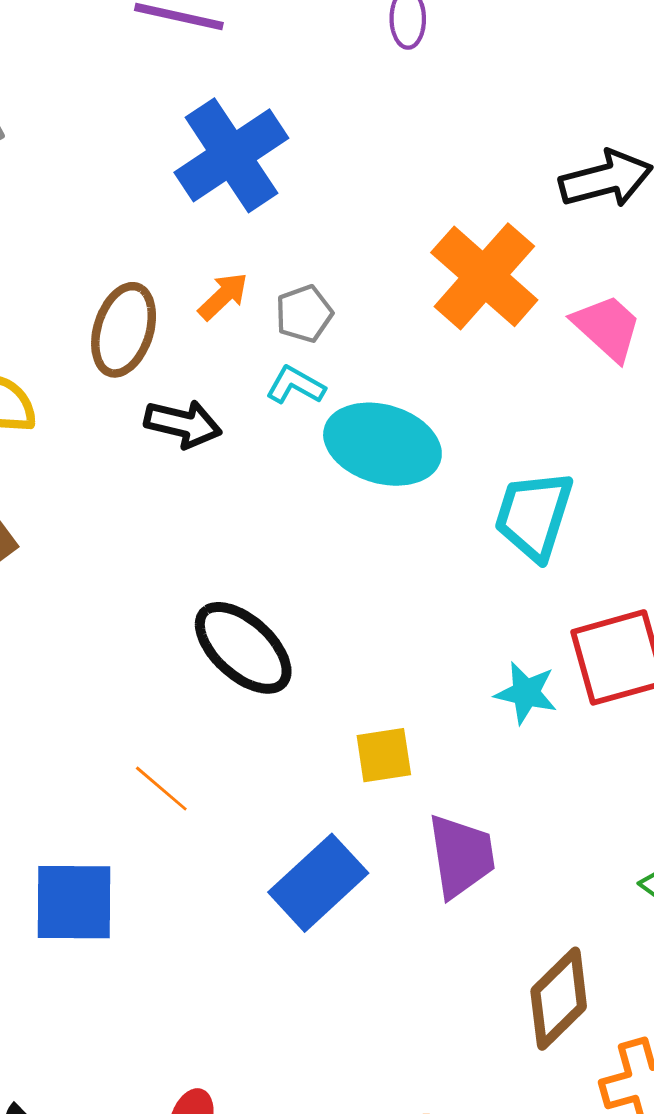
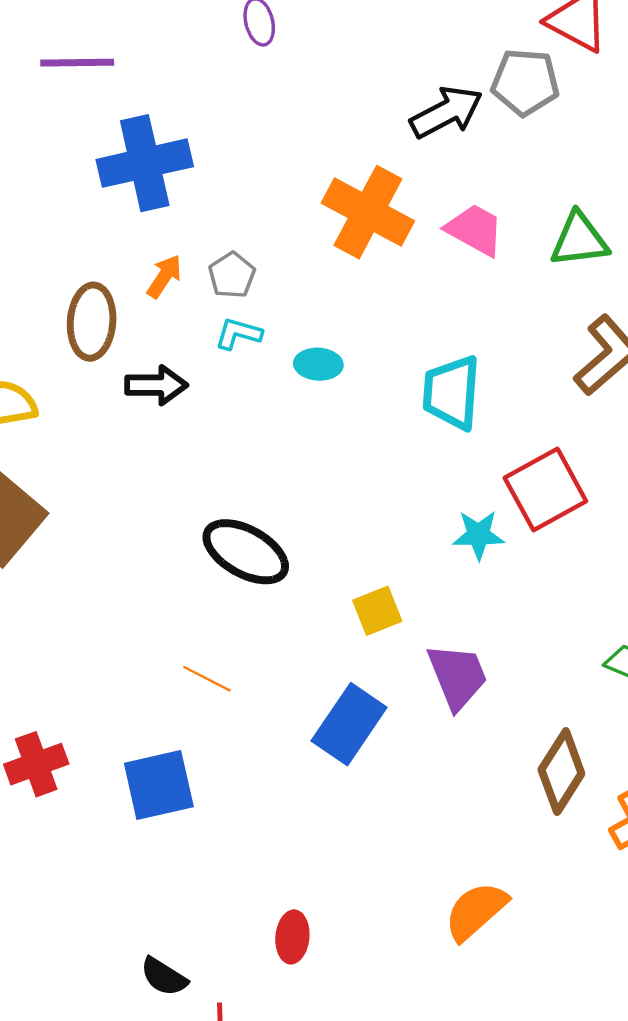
blue cross: (231, 155) -> (145, 163), turned 34
cyan ellipse: (382, 444) -> (318, 364), size x0.5

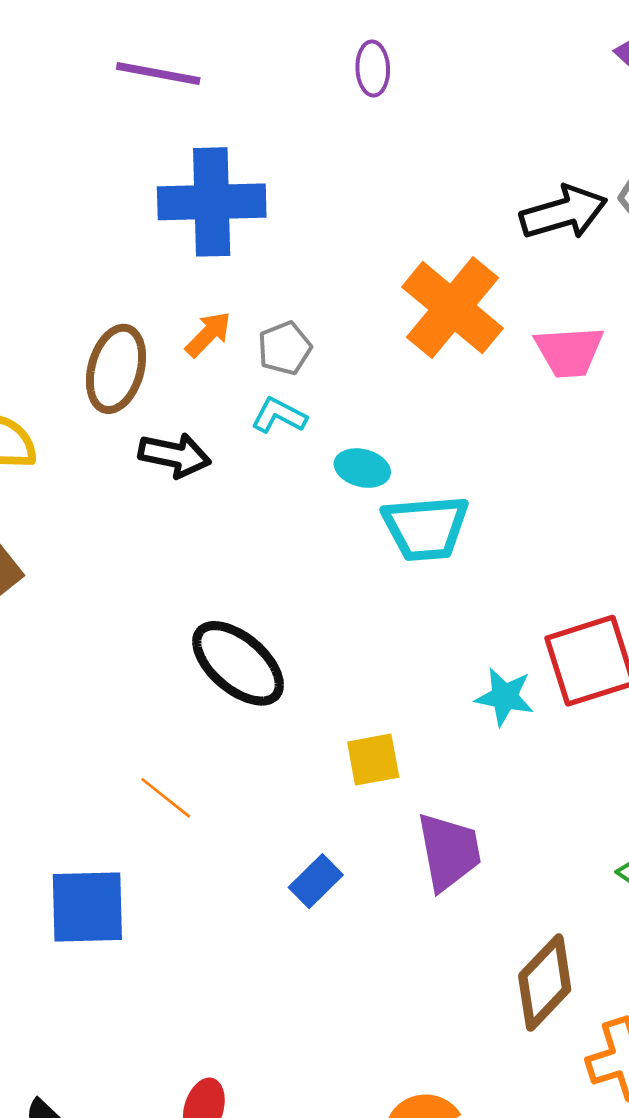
pink trapezoid: (475, 230) -> (569, 352), turned 136
cyan trapezoid: (452, 392) -> (426, 528), moved, turned -110
blue rectangle: (349, 724) -> (316, 881), size x0.6

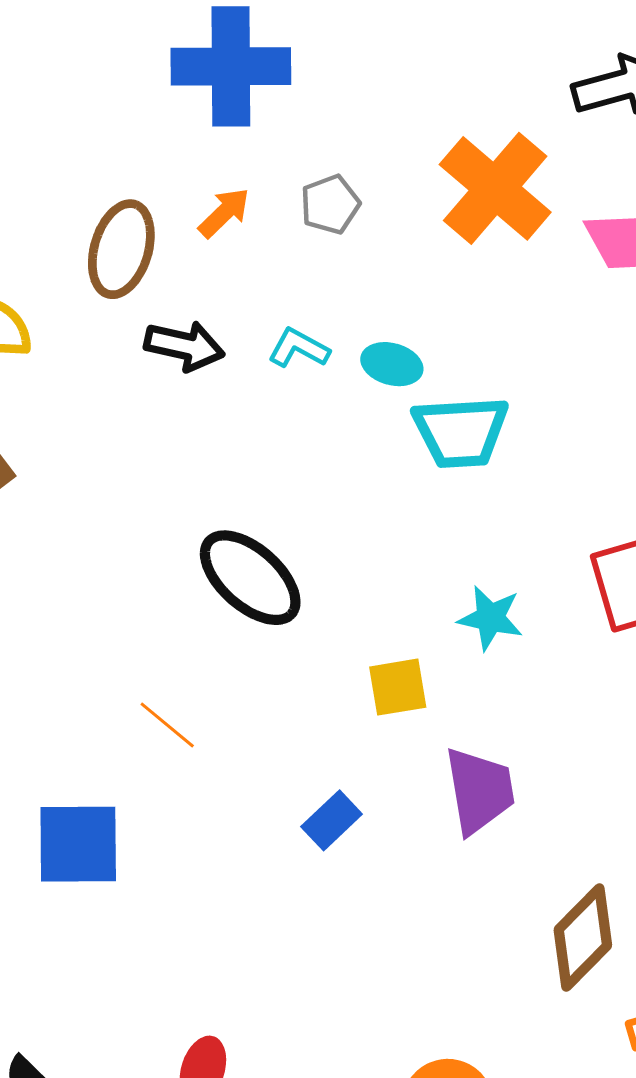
gray pentagon: (285, 348) -> (330, 204), moved
cyan L-shape: (279, 416) -> (299, 348), moved
cyan star: (505, 697) -> (490, 618), moved

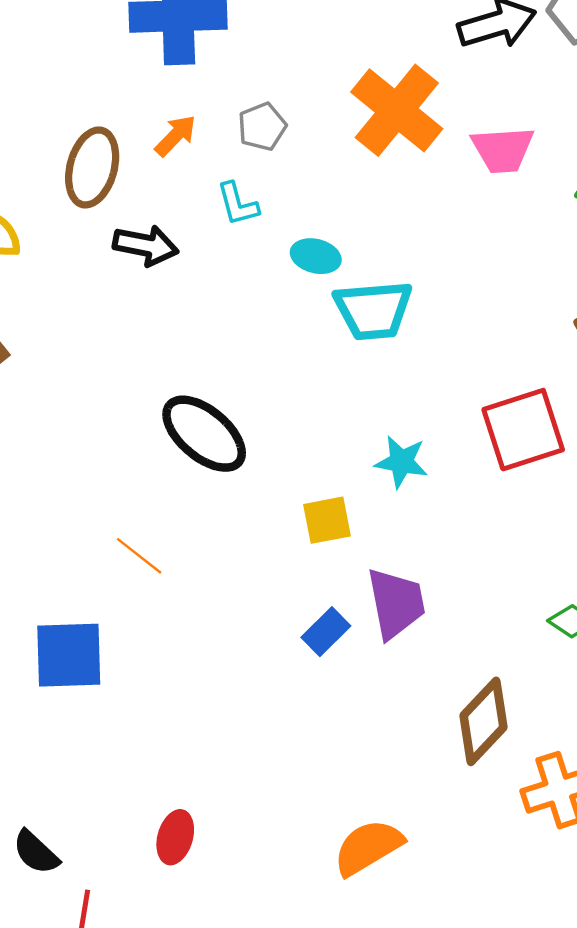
cyan L-shape: (299, 348) -> (238, 204), moved, turned -132
blue rectangle: (332, 820) -> (326, 632), moved

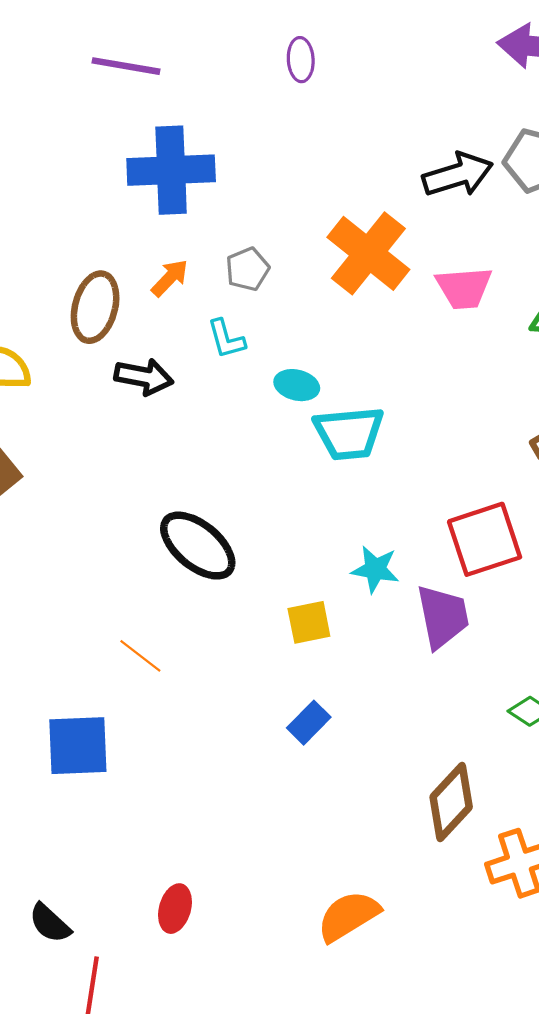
purple trapezoid: (396, 603) -> (443, 616), moved

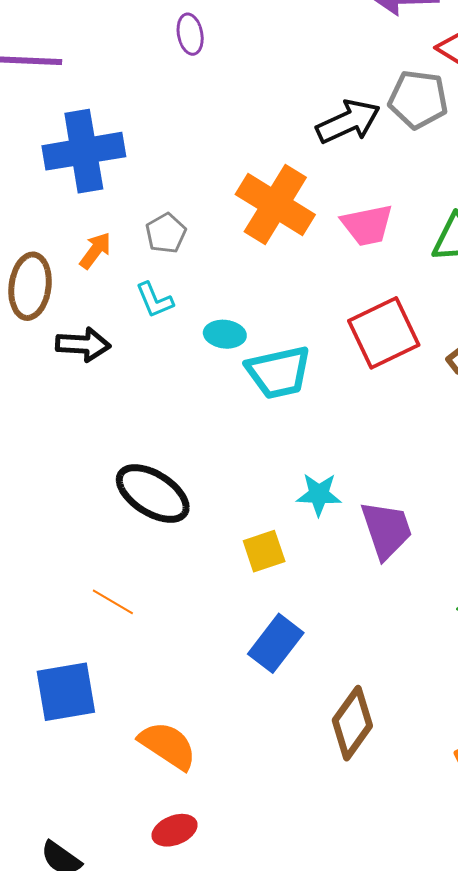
red square: (485, 539) -> (384, 333), moved
blue rectangle: (309, 723) -> (276, 643), size x1.4
brown diamond: (451, 802) -> (352, 723), moved
red ellipse: (175, 909) -> (175, 830), turned 60
orange semicircle: (348, 916) -> (168, 745), moved, turned 72

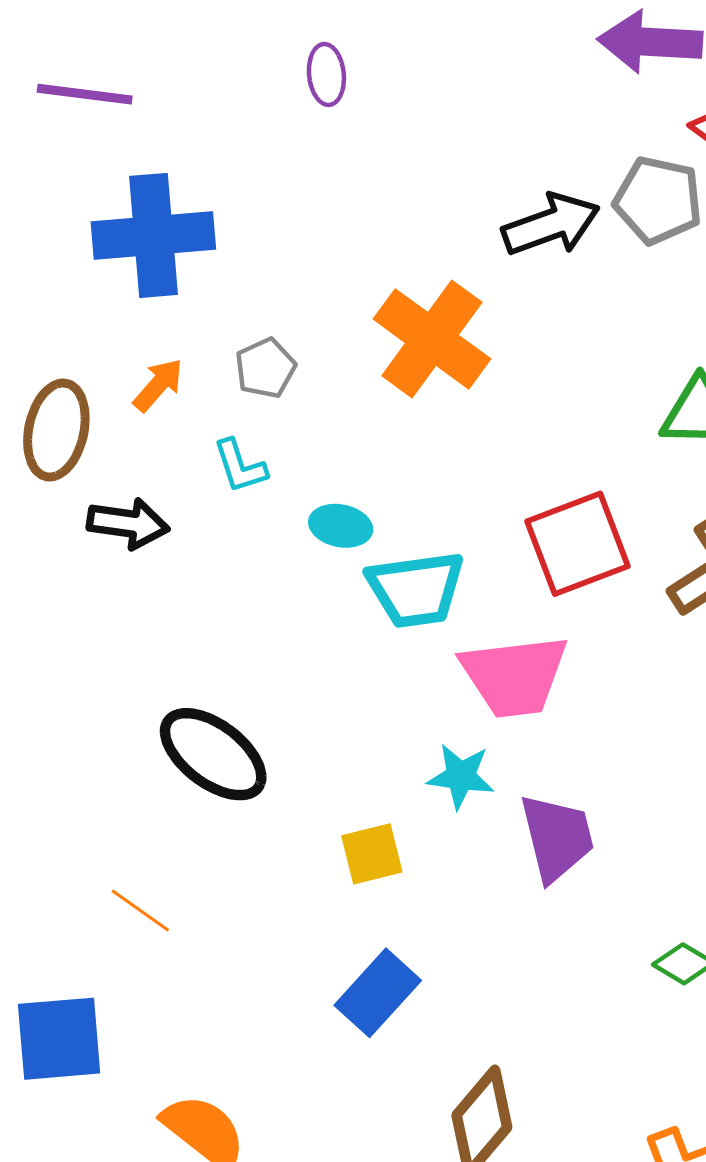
pink trapezoid: (367, 225) -> (514, 676), moved, size x1.4

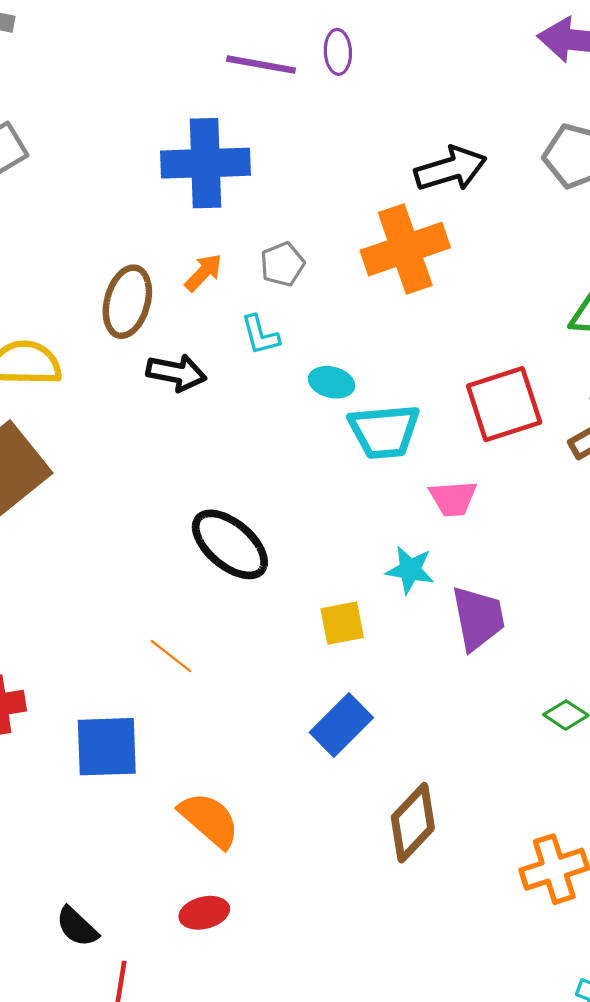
purple line: (85, 94) -> (261, 65), moved
black arrow: (551, 224) -> (451, 169), moved
orange cross: (432, 339) -> (405, 249), turned 32
pink trapezoid: (514, 676) -> (453, 498), size x0.6

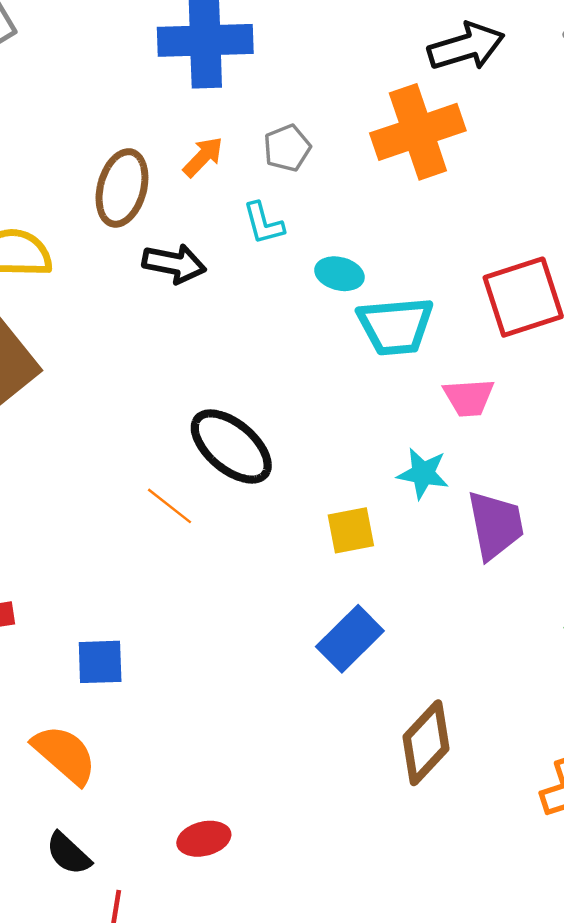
orange line: (171, 656) -> (169, 506), moved
blue square: (107, 747) -> (100, 662), size x0.7
orange semicircle: (209, 820) -> (64, 754), moved

